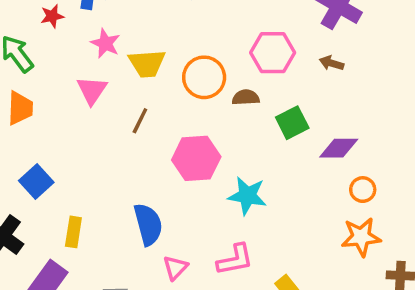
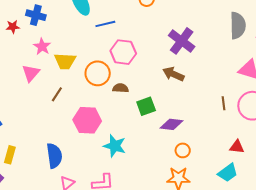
pink hexagon: (273, 53) -> (123, 52), moved
brown arrow: (332, 63) -> (173, 74), size x1.5

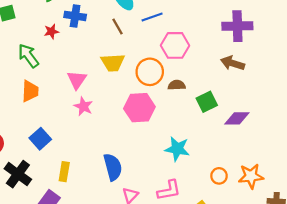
purple cross: (182, 41) -> (237, 26), turned -32
pink star: (42, 46) -> (83, 106), moved
brown line: (57, 94) -> (118, 27), moved, turned -56
pink hexagon: (87, 120) -> (139, 108), moved
orange circle: (183, 150) -> (219, 176), moved

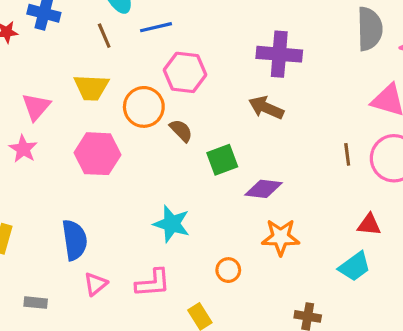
brown semicircle: (177, 85) -> (181, 131), turned 42
pink star: (83, 106) -> (23, 149), moved
pink hexagon: (139, 108) -> (97, 154), moved
orange star: (251, 176) -> (281, 237), moved

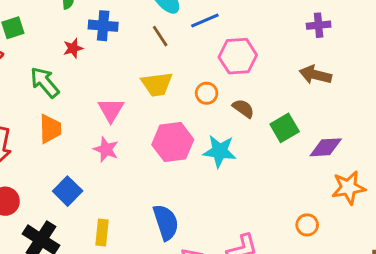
purple cross: (279, 54) -> (319, 25), size x0.6
orange circle: (144, 107) -> (207, 93), size x0.6
cyan star: (172, 224) -> (220, 151), moved

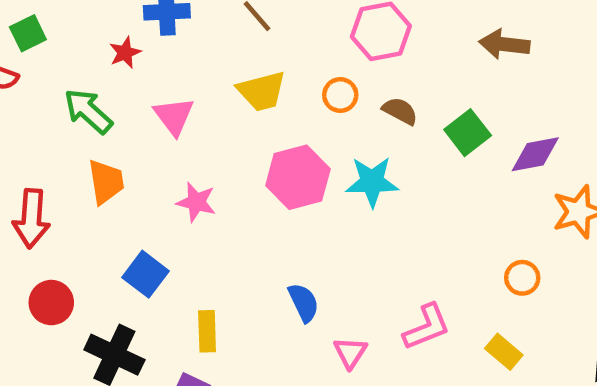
pink triangle: (111, 110) -> (174, 116), moved
blue semicircle: (166, 222) -> (304, 302), size x0.7

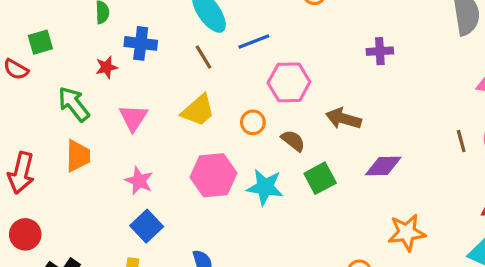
brown arrow: (504, 44) -> (343, 119), moved
yellow trapezoid: (262, 91) -> (198, 110), turned -36
green square: (468, 133) -> (320, 178), moved
purple diamond: (535, 154) -> (383, 166), moved
blue square: (146, 274) -> (147, 226), moved

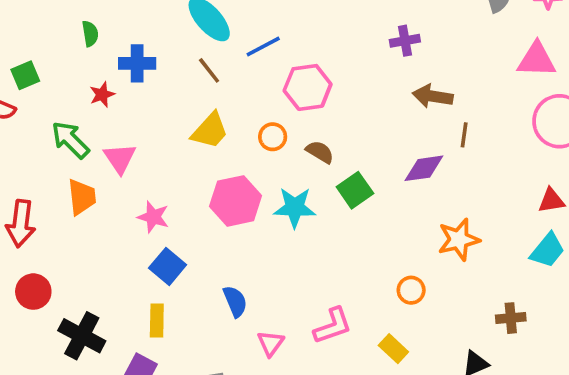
pink triangle: (133, 118) -> (120, 158), moved
brown arrow: (343, 119) -> (433, 96), moved
brown line: (461, 141) -> (464, 135), moved, turned 30

